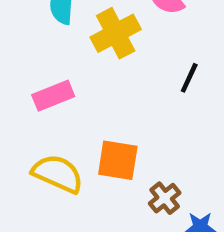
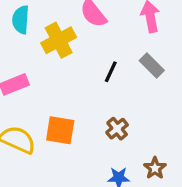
brown cross: (165, 198) -> (117, 129), moved

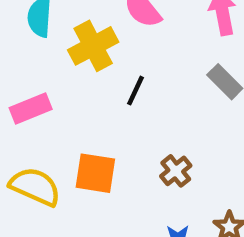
black line: (111, 72) -> (136, 91), moved

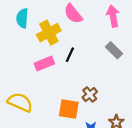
pink rectangle: (31, 108) -> (44, 64), moved
orange square: (95, 173) -> (69, 109), moved

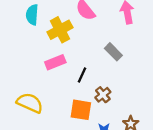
gray rectangle: (114, 50) -> (113, 52), moved
black line: (70, 55) -> (82, 75), moved

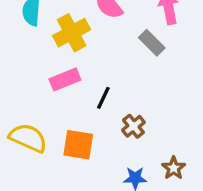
gray rectangle: (113, 52) -> (152, 43), moved
orange square: (81, 110) -> (78, 145), moved

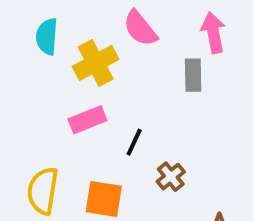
gray rectangle: (152, 43) -> (193, 75), turned 44
yellow semicircle: (28, 138) -> (43, 191), turned -105

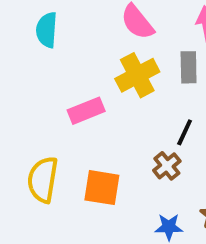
yellow cross: (96, 63) -> (137, 75), moved
black line: (134, 142) -> (185, 132), moved

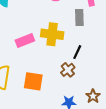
yellow cross: (137, 75) -> (52, 34), moved, turned 35

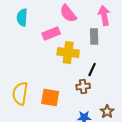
pink rectangle: (25, 41) -> (51, 34), moved
brown cross: (68, 70) -> (83, 86), turned 32

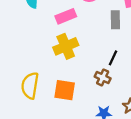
yellow cross: (68, 52) -> (66, 46), moved, turned -30
brown cross: (83, 86) -> (103, 77), turned 32

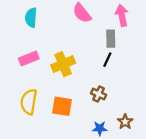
pink rectangle: (66, 16) -> (29, 59), moved
black line: (113, 58) -> (107, 60), moved

